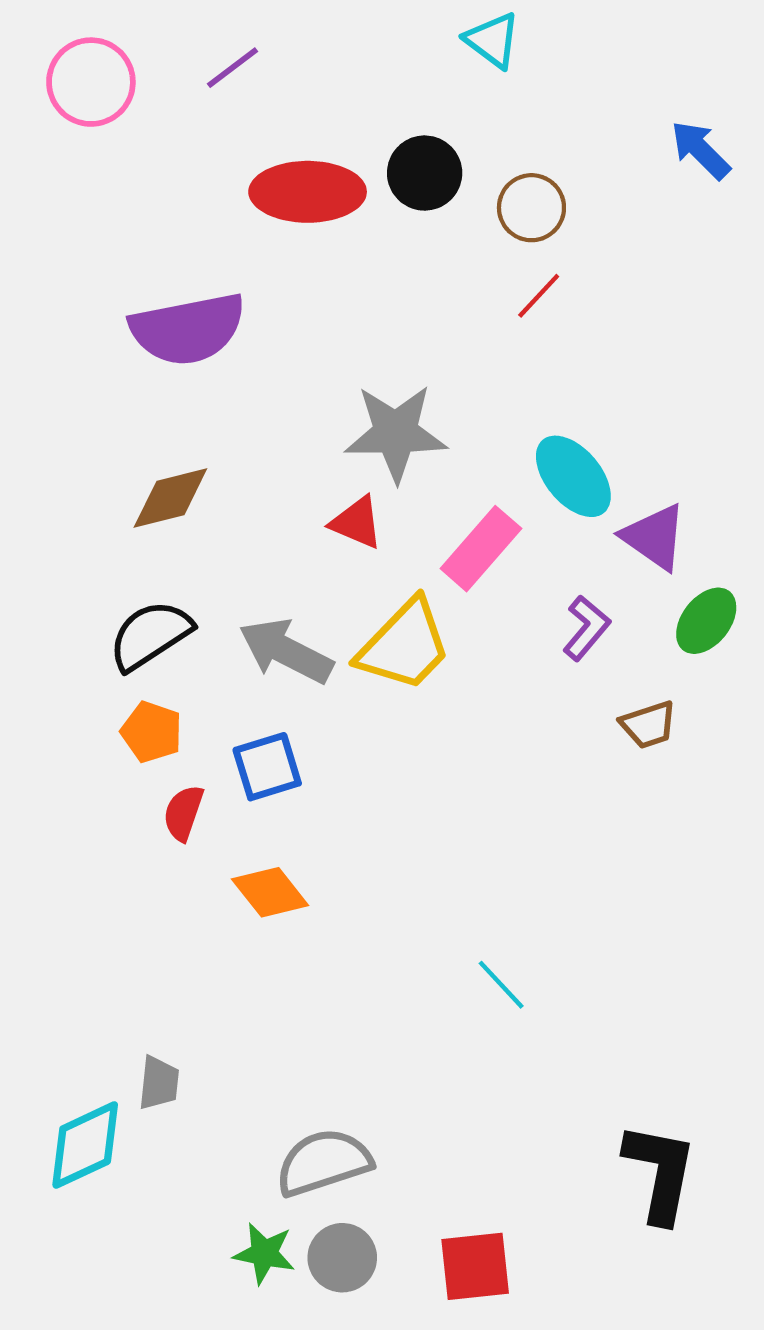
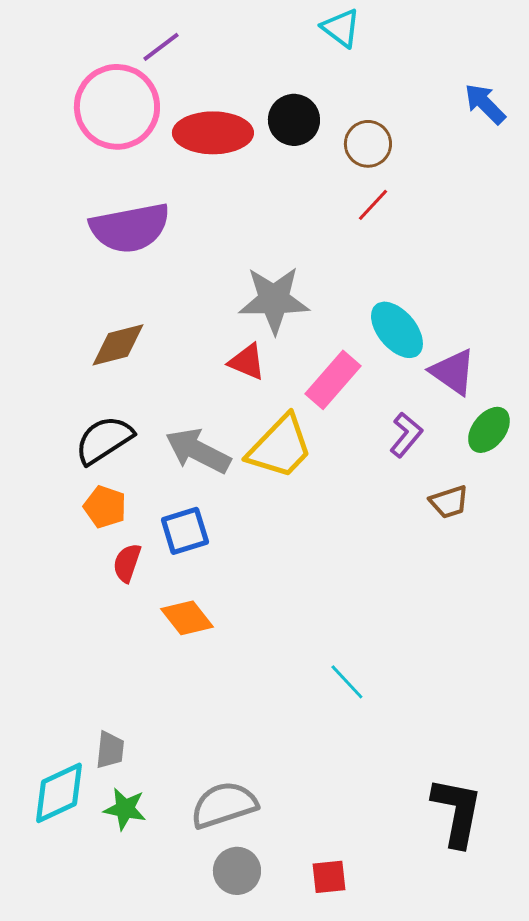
pink circle: (91, 82) -> (117, 107), moved, size x1.4
green star: (264, 1253) -> (125, 809), moved
red square: (475, 1266) -> (329, 877), size x0.7

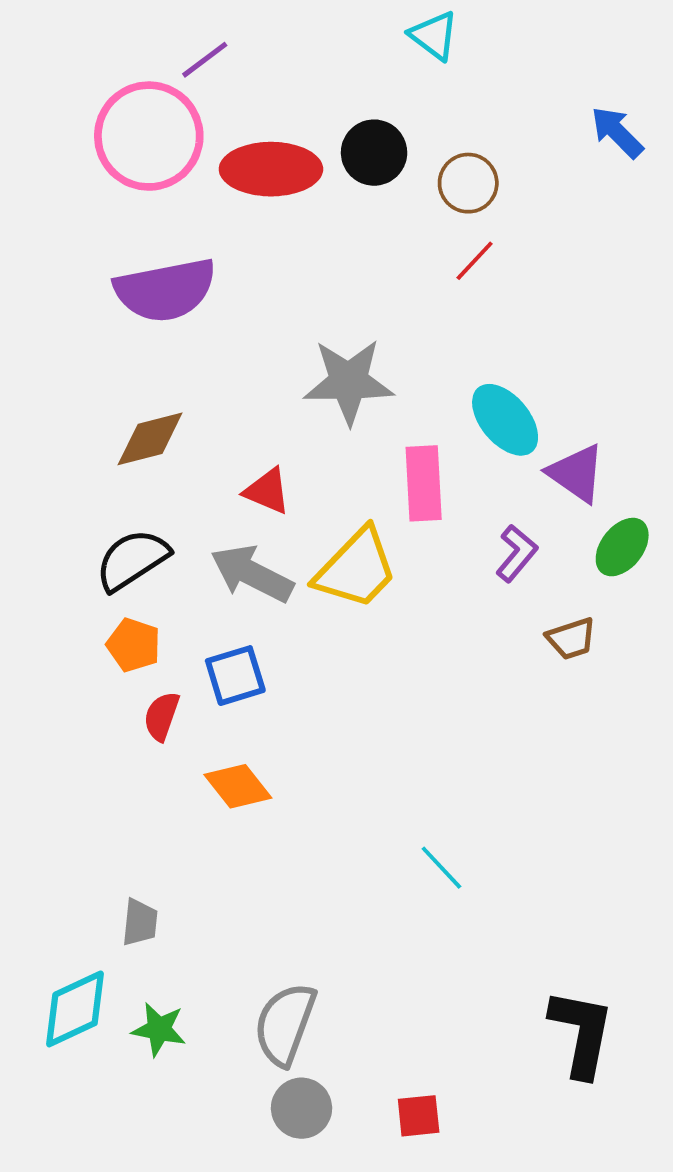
red triangle: (247, 362) -> (267, 491), moved
pink rectangle: (333, 380) -> (424, 483), turned -44
gray trapezoid: (110, 750) -> (140, 922), moved
gray semicircle: (224, 805) -> (285, 1024), turned -52

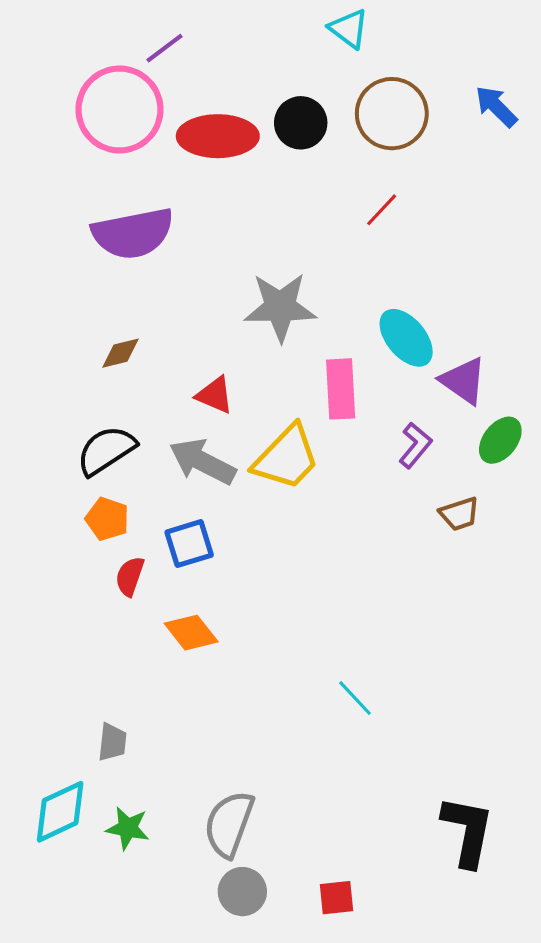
brown circle: (468, 183) -> (392, 114), moved, size x1.5
brown diamond: (150, 439) -> (121, 353), size x0.7

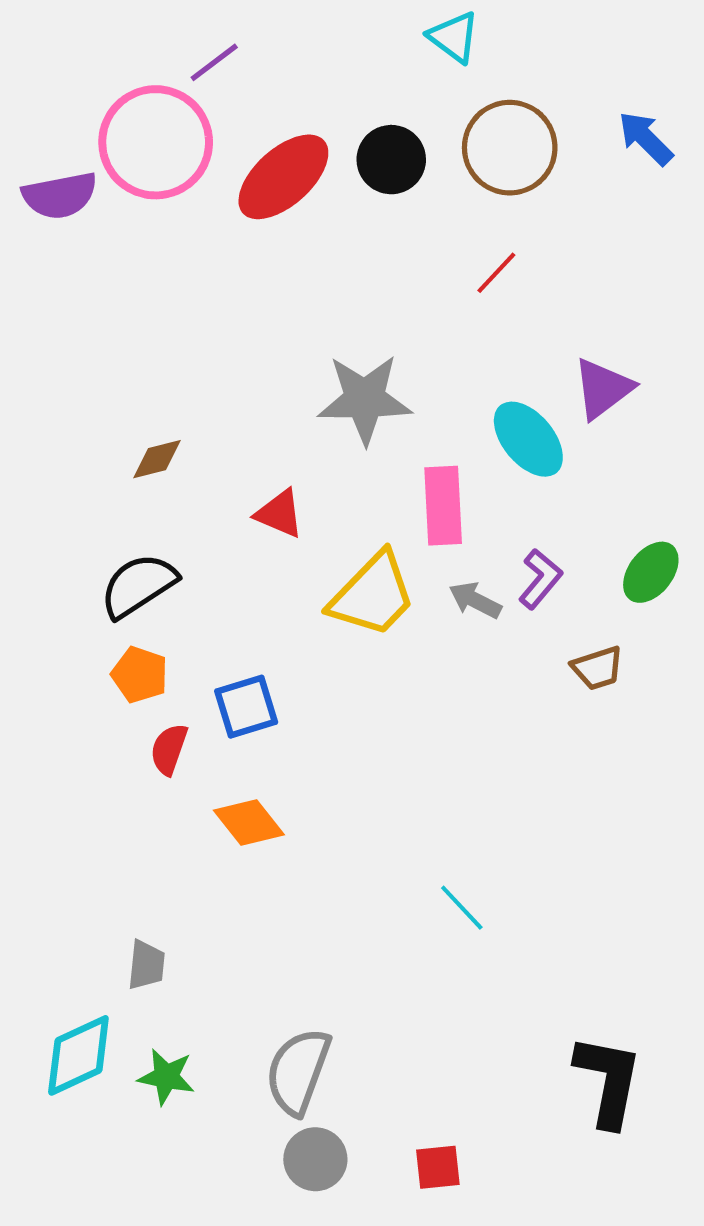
red ellipse: (218, 136) -> (283, 177), turned -42
purple semicircle: (133, 233) -> (60, 196), moved, size x0.7
purple triangle: (463, 381) -> (603, 389), moved, turned 48
gray arrow: (202, 462) -> (475, 600), moved, size x0.6

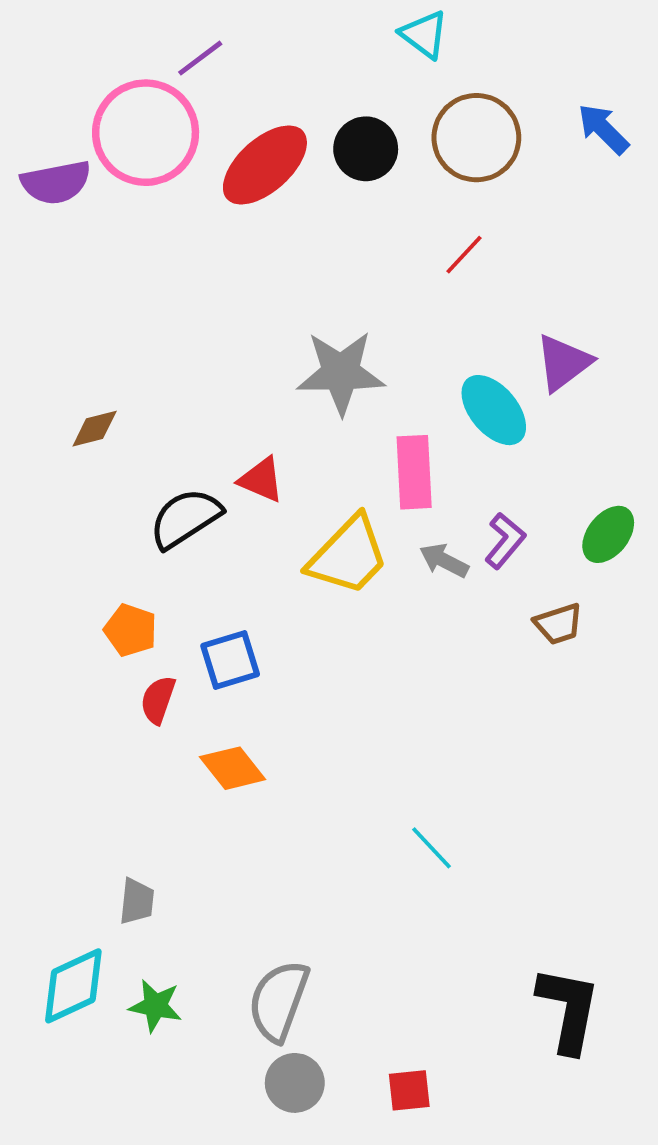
brown diamond: (157, 459) -> (95, 429), moved
black semicircle: (138, 586) -> (185, 518), moved

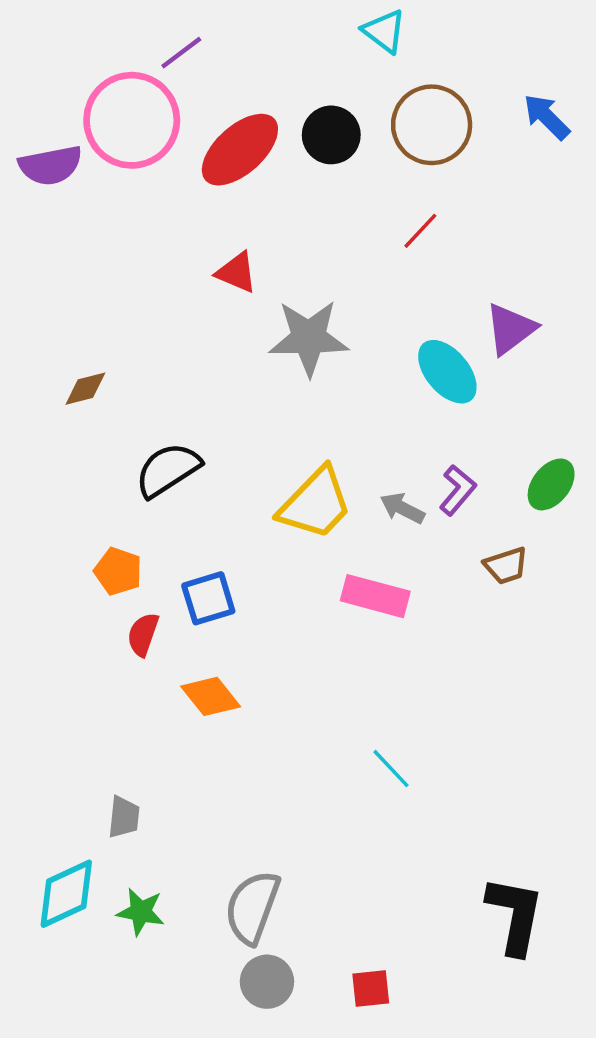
pink rectangle: (414, 472) -> (375, 596), moved, turned -72
red triangle: (261, 480) -> (237, 272), moved

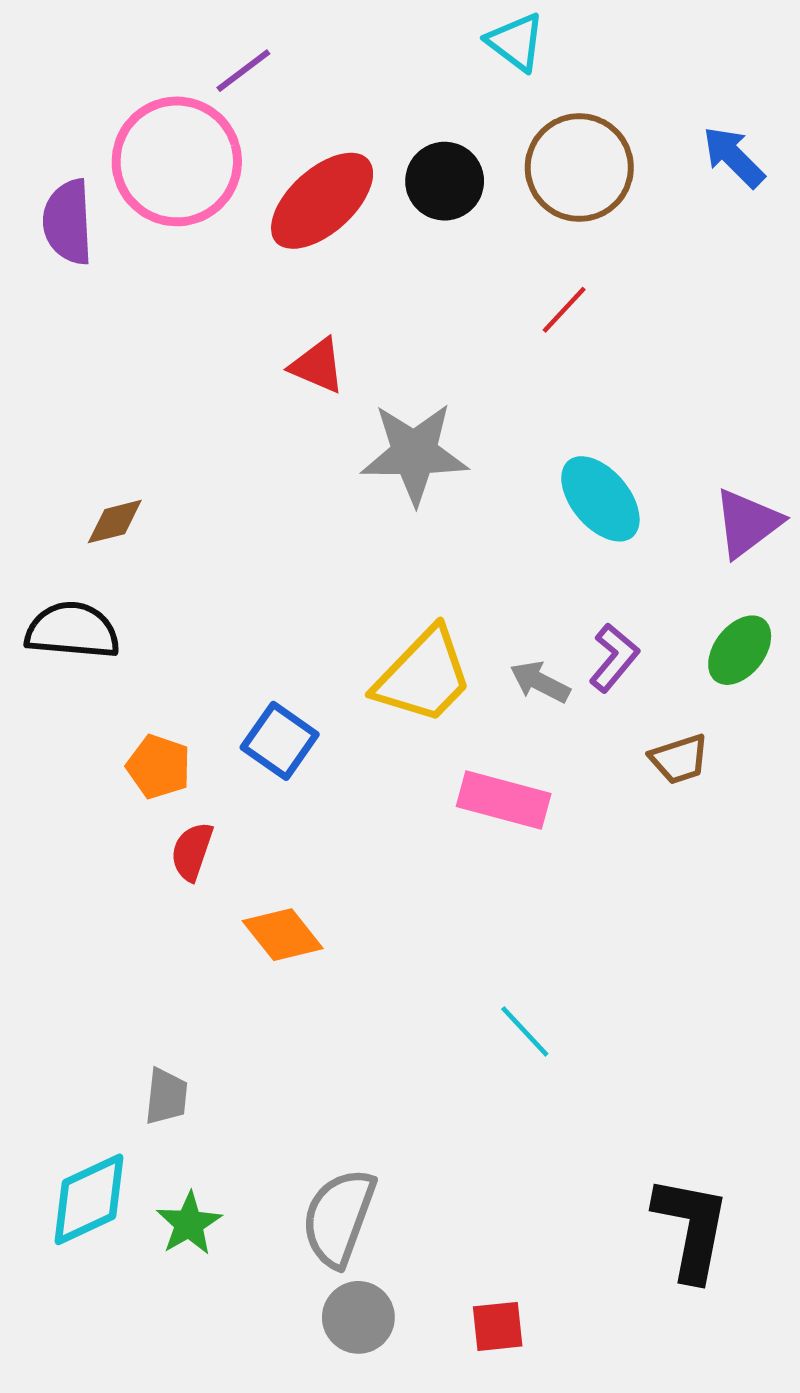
purple semicircle: (51, 165) -> (68, 222), turned 98
purple triangle: (511, 329) -> (747, 523), moved
black semicircle: (168, 470) -> (72, 630), moved, turned 38
blue square: (208, 598) -> (280, 741), moved, turned -38
green star: (141, 912) -> (189, 1224), turned 30

